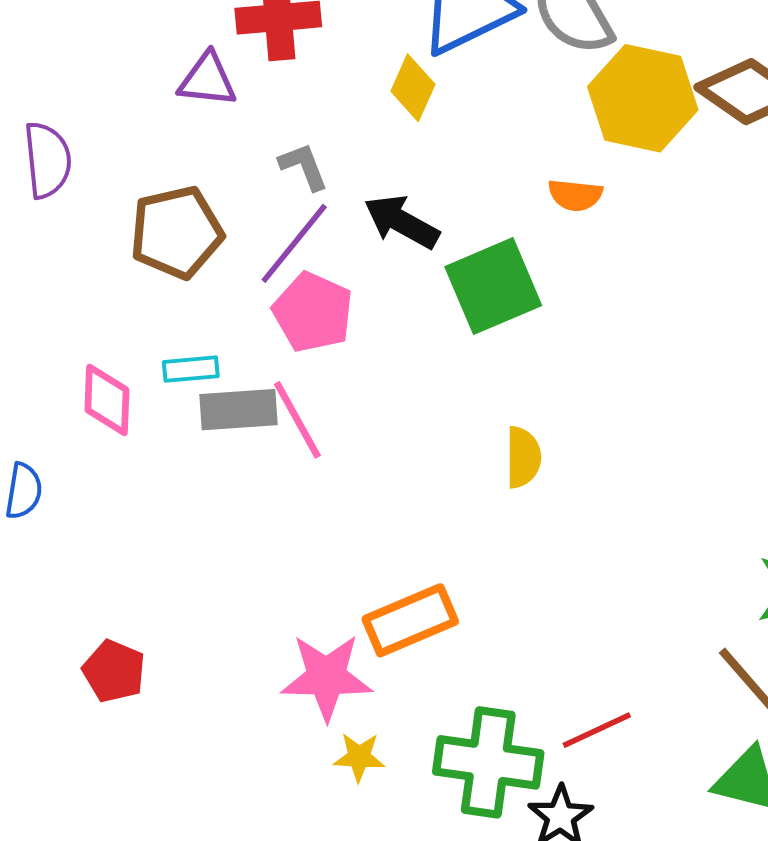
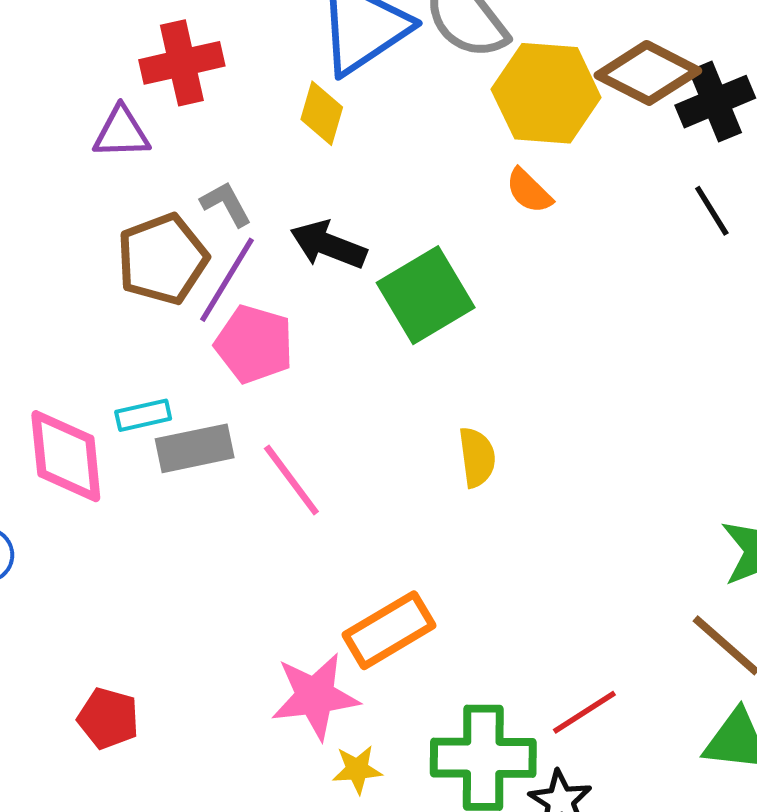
orange semicircle: (575, 195) -> (529, 191), moved, turned 46
brown pentagon: (176, 232) -> (162, 259), moved
pink diamond: (107, 400) -> (66, 456), size x1.4
pink line: (297, 420) -> (291, 480), moved

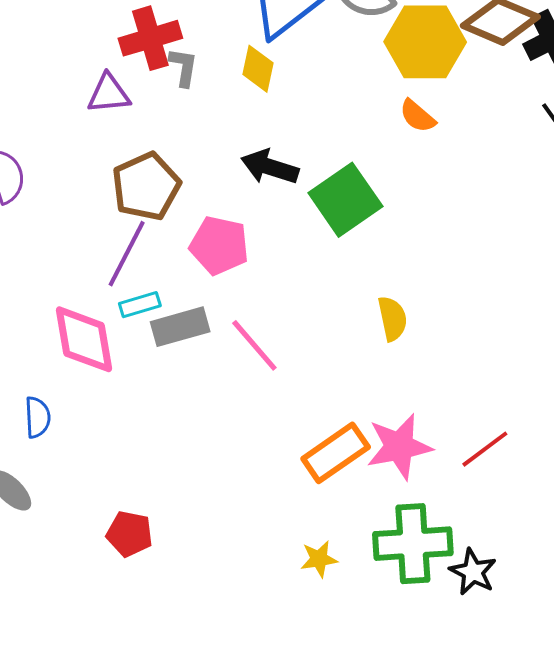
gray L-shape: (226, 204) -> (183, 67), moved, turned 42
purple line: (227, 280) -> (127, 254), moved
pink star: (315, 696) -> (399, 447), moved
red line: (584, 712) -> (485, 449), moved

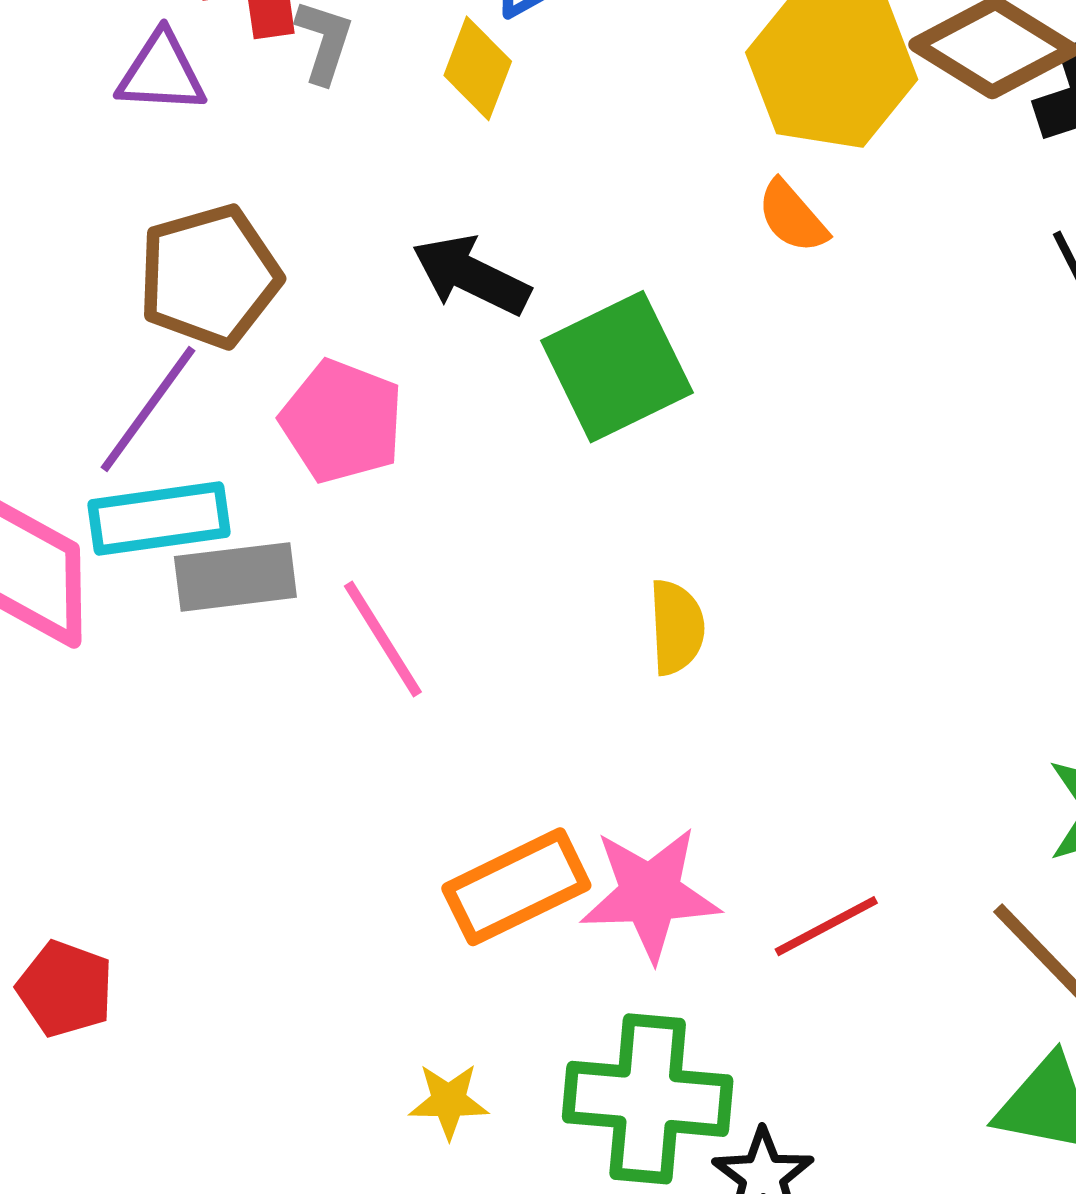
cyan rectangle: (140, 305) -> (159, 518), size x1.6

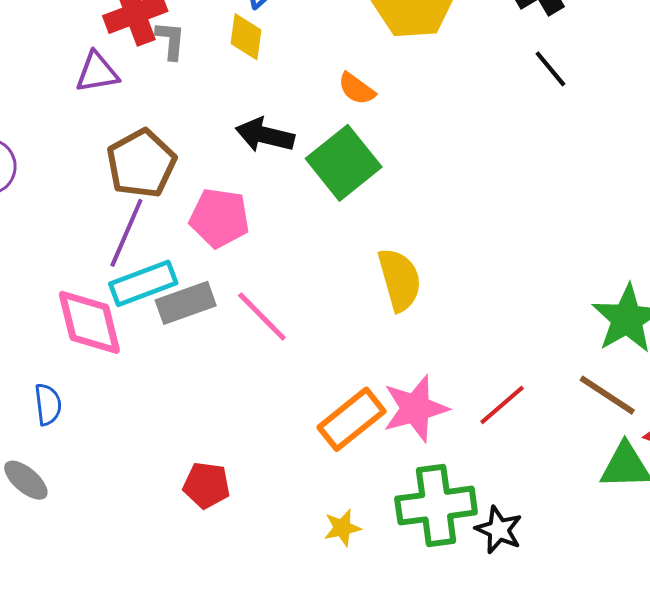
orange semicircle: (792, 217) -> (357, 89), moved
yellow semicircle: (677, 627) -> (400, 280), size x1.4
red pentagon: (65, 989) -> (207, 485), moved

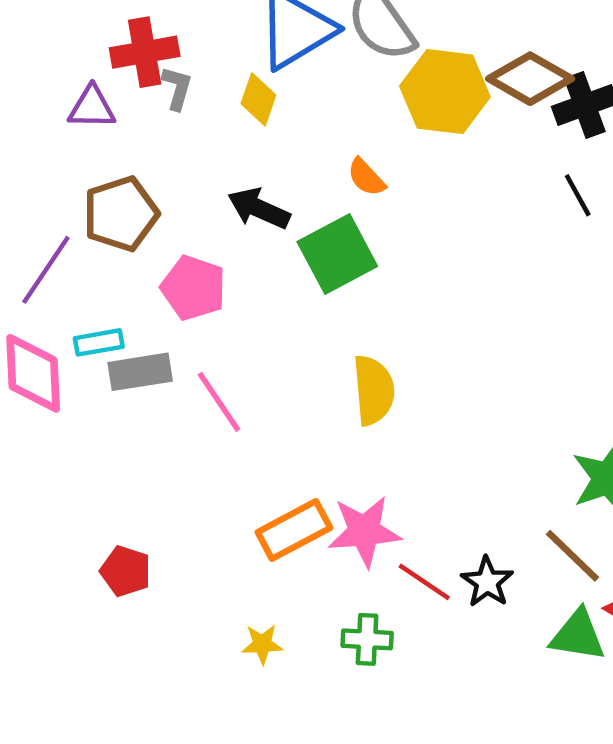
purple line: (126, 233) -> (46, 270), moved
cyan rectangle: (143, 283) -> (99, 342), size x0.7
red line: (502, 405) -> (424, 582), moved, turned 64
green cross: (436, 506) -> (367, 639), size x0.6
black star: (499, 530) -> (487, 582), moved

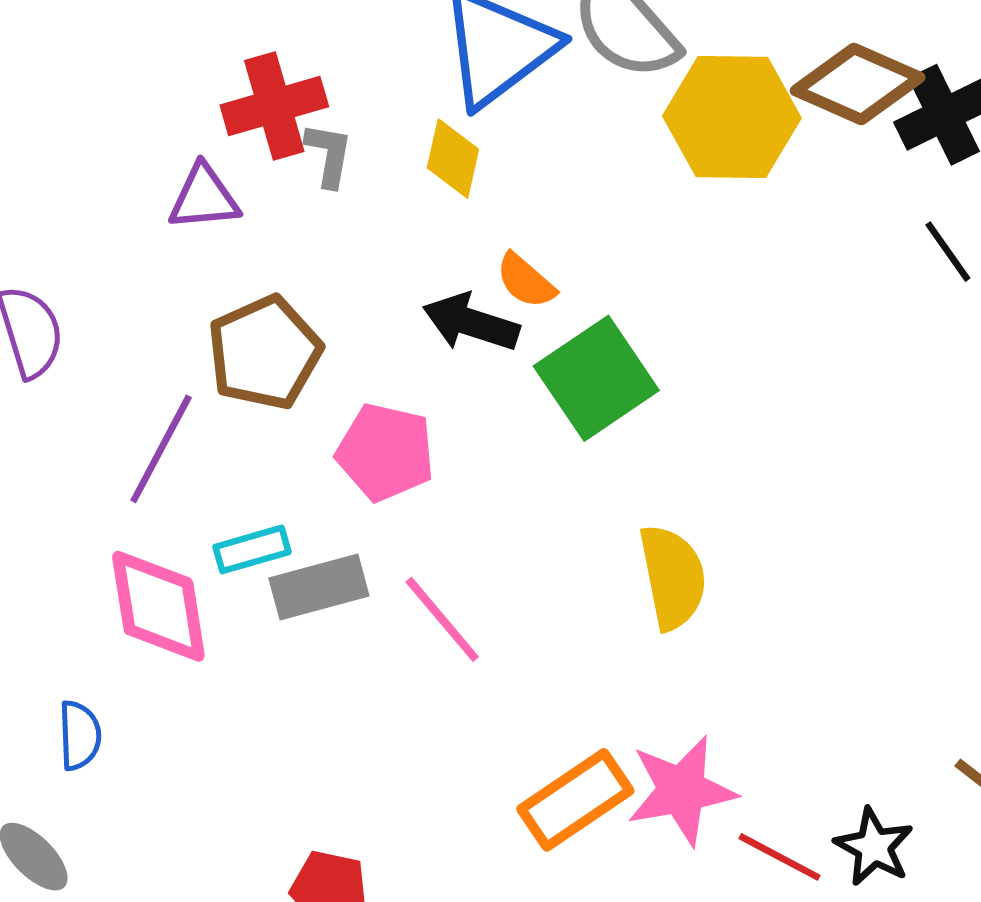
orange semicircle: (366, 177) -> (526, 281), moved

